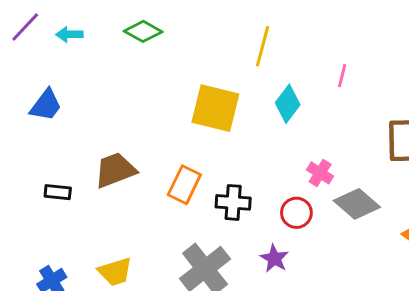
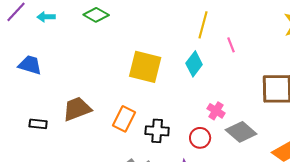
yellow line: (263, 46) -> (203, 25), moved
pink line: (342, 76) -> (231, 45), turned -35
blue trapezoid: (46, 105) -> (30, 65), turned -110

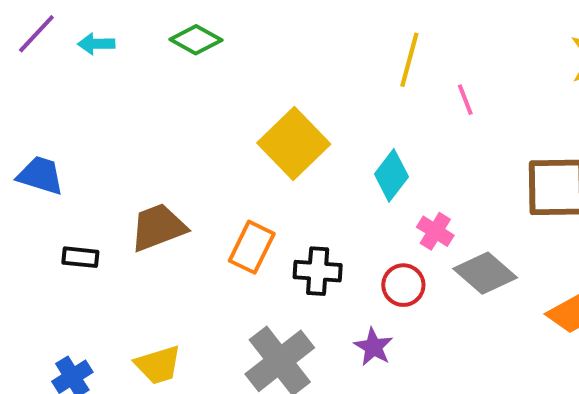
cyan diamond: (194, 64) -> (391, 175), moved
blue trapezoid: (30, 65) -> (40, 175), moved
yellow square: (145, 67) -> (294, 143), turned 32

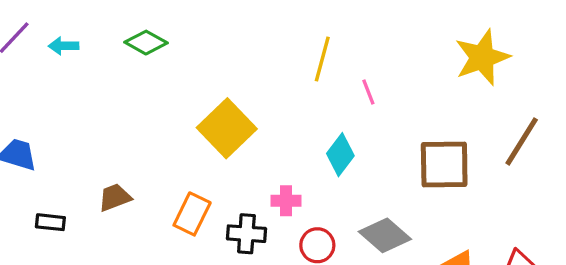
cyan diamond: (391, 175) -> (340, 155), moved
brown trapezoid: (158, 227) -> (115, 197), size x0.7
pink cross: (435, 231) -> (286, 201), moved, turned -32

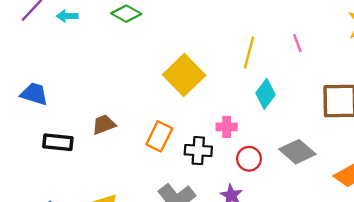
yellow line: (322, 59) -> (249, 53), moved
pink line: (368, 92) -> (297, 43), moved
black rectangle: (50, 222) -> (58, 142), size x1.4

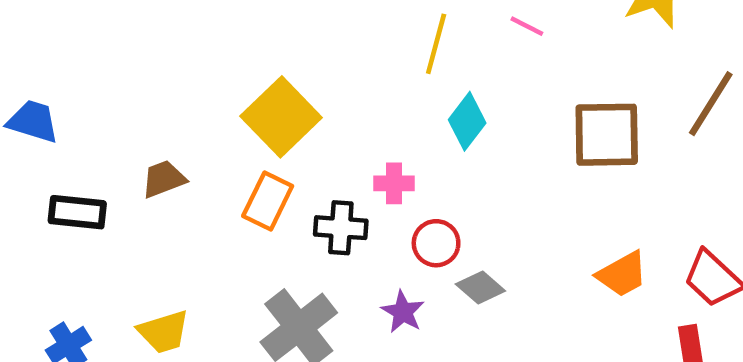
pink line: (297, 43) -> (527, 26), turned -42
yellow square: (184, 75) -> (281, 117), moved
gray diamond: (297, 152) -> (480, 287), moved, size x0.7

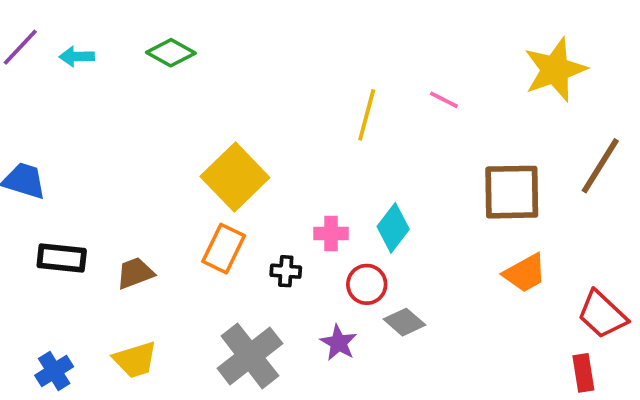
cyan diamond: (467, 121) -> (393, 228), moved
brown trapezoid: (164, 179) -> (135, 273), moved
black cross: (341, 228) -> (286, 271), size x0.7
orange trapezoid: (622, 274) -> (525, 273), moved

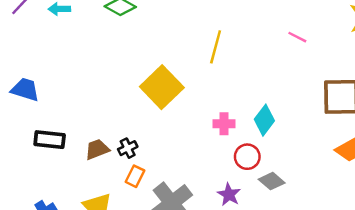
yellow line: (367, 115) -> (216, 47), moved
orange rectangle: (224, 249) -> (135, 176), moved, size x0.7
black cross: (286, 271) -> (128, 148), moved, turned -30

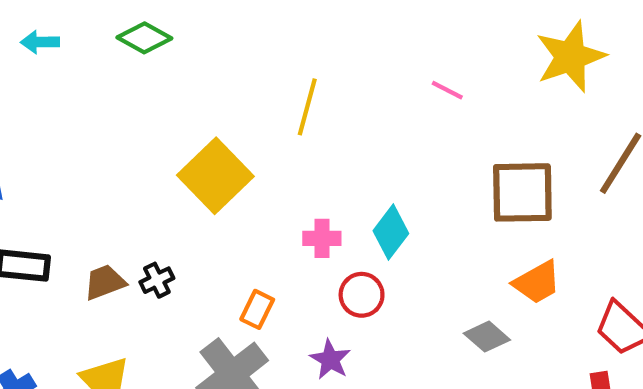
orange rectangle: (135, 176) -> (257, 309), moved
gray diamond: (272, 181) -> (487, 337), moved

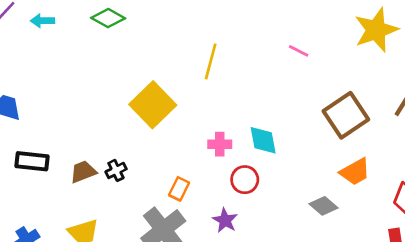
brown square: (522, 192) -> (346, 115), turned -33
cyan diamond: (391, 232) -> (263, 140), turned -48

